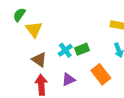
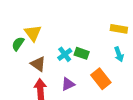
green semicircle: (19, 15) -> (18, 44), moved
green rectangle: (82, 49) -> (82, 53), turned 40

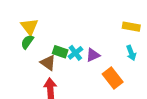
yellow triangle: (33, 33) -> (29, 27), moved
green rectangle: (82, 53) -> (60, 52), moved
purple triangle: (68, 84) -> (93, 55), moved

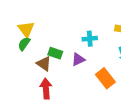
cyan cross: (75, 53) -> (90, 39), moved, turned 32
purple triangle: (93, 55) -> (78, 59), moved

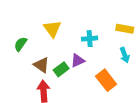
yellow triangle: (26, 29) -> (52, 29), moved
green rectangle: (55, 53) -> (61, 69), moved, turned -56

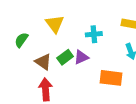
green rectangle: (61, 69) -> (65, 57), moved
orange rectangle: (106, 80) -> (111, 78), turned -45

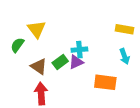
yellow triangle: (55, 24) -> (37, 29), moved
cyan cross: (94, 34) -> (79, 50), moved

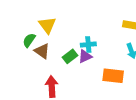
brown triangle: (39, 66) -> (42, 51), moved

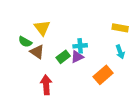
green semicircle: (29, 40) -> (25, 42), turned -96
orange rectangle: (113, 76) -> (103, 75), turned -48

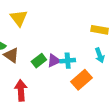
yellow triangle: (42, 28) -> (19, 18), moved
cyan cross: (80, 46) -> (68, 61), moved

